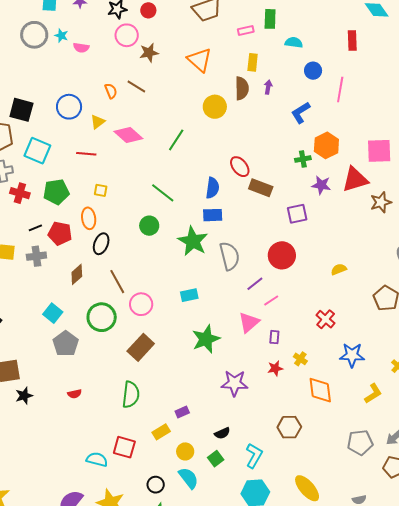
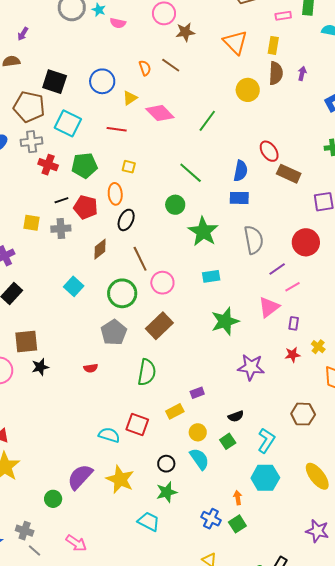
yellow rectangle: (253, 62) -> (273, 45), moved
green star: (193, 241) -> (203, 232), moved
gray pentagon: (66, 344) -> (114, 332), moved

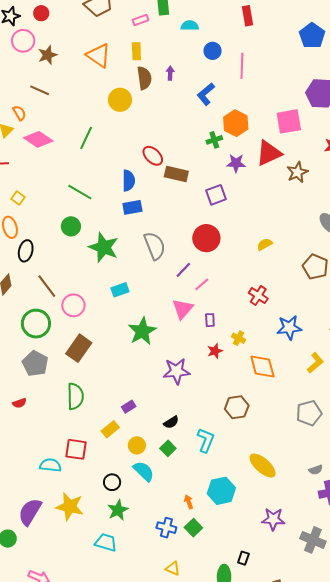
orange semicircle: (145, 68) -> (19, 113), moved
yellow square: (129, 167) -> (18, 198), turned 32
cyan hexagon: (265, 478) -> (221, 491), moved

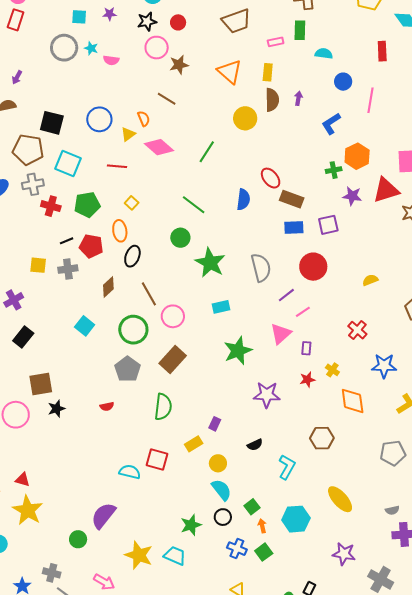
blue rectangle: (132, 207) -> (294, 228), moved
purple rectangle: (129, 407) -> (215, 424), turned -40
green square: (168, 448) -> (252, 507), moved
black circle: (112, 482) -> (223, 517), moved
yellow star: (70, 507) -> (139, 555), moved

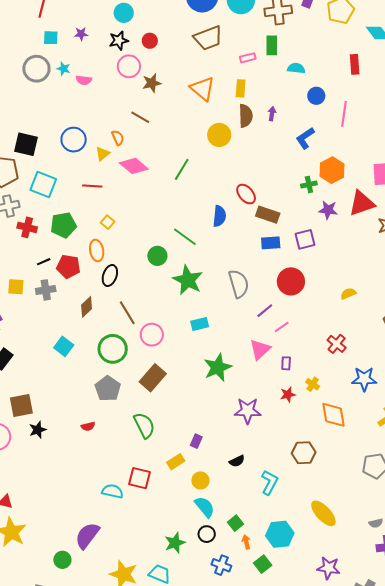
green line: (194, 205) -> (185, 237), moved
green semicircle: (163, 407) -> (144, 425), turned -32
green square: (264, 552) -> (263, 564), moved

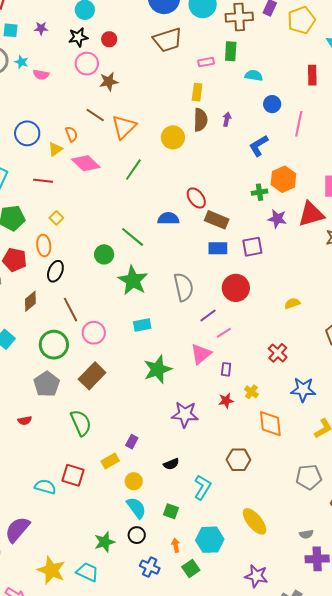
orange triangle: (202, 89) -> (124, 127), moved, turned 32
blue semicircle: (219, 216) -> (168, 219), turned -100
green square: (236, 523) -> (171, 511), moved, turned -35

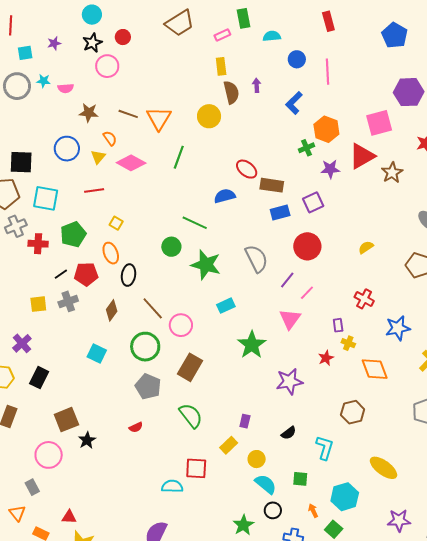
brown star: (109, 82) -> (89, 113), moved, turned 30
purple rectangle: (226, 369) -> (338, 325), moved

